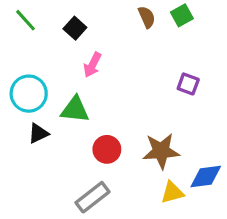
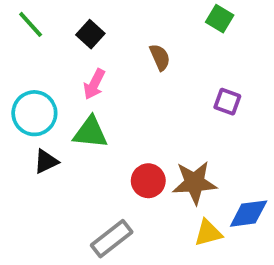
green square: (182, 15) -> (220, 19), turned -30
brown semicircle: (147, 17) -> (160, 57), moved
pink arrow: (92, 65) -> (94, 84), moved
red circle: (107, 149) -> (148, 181), moved

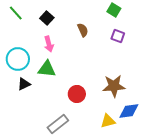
pink arrow: (94, 84) -> (49, 44), turned -42
purple square: (227, 102) -> (118, 36), moved
brown star: (195, 183) -> (114, 86), moved

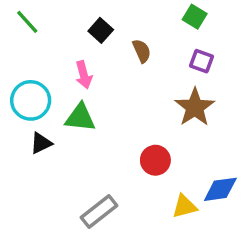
black square: (47, 18) -> (101, 30), moved
brown star: (114, 86) -> (195, 107), moved, turned -30
red circle: (77, 94) -> (155, 160), moved

